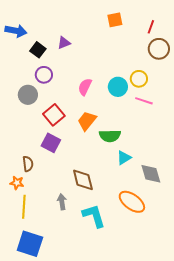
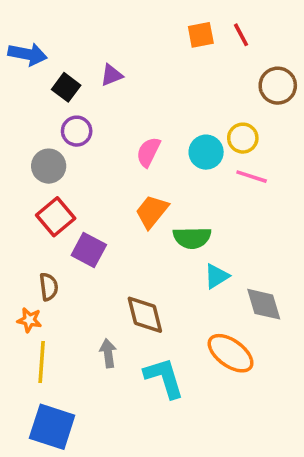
red line: (151, 27) -> (241, 35), moved, turned -48
red square: (54, 115) -> (56, 217), moved

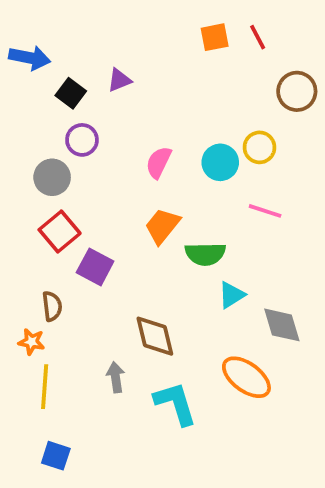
pink line: (252, 177) -> (265, 211), moved
blue square: (52, 427) -> (56, 456), size x0.6

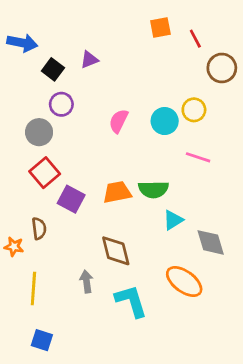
red line: (258, 37) -> (195, 39), moved
orange trapezoid: (162, 226) -> (117, 192), moved, turned 40
orange star: (32, 342) -> (14, 247), moved

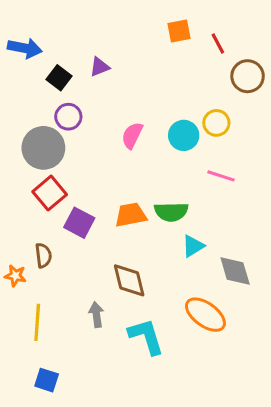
gray circle: (39, 132) -> (43, 148), size x1.4

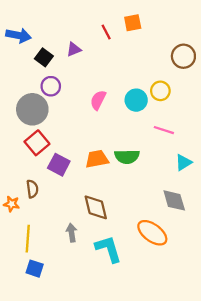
red line: (218, 43) -> (106, 32), moved
cyan triangle: (193, 246) -> (183, 162), moved
blue square: (47, 380) -> (35, 269), moved

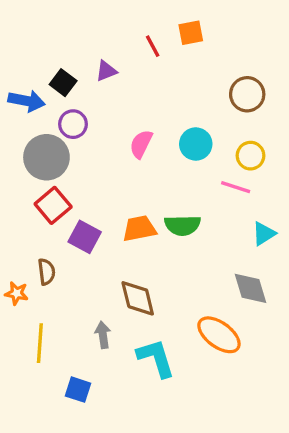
blue arrow: (18, 35) -> (27, 101), moved
brown circle: (183, 56) -> (247, 94), moved
yellow circle: (160, 91) -> (251, 156), moved
blue square: (35, 269) -> (78, 390), moved

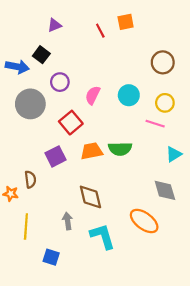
purple triangle: (106, 71) -> (54, 25), moved
purple circle: (73, 124) -> (60, 82), moved
red square: (53, 205) -> (71, 123), moved
purple square: (85, 237) -> (56, 156), turned 35

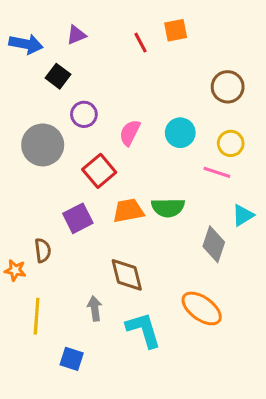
blue arrow: (17, 67) -> (26, 44), moved
gray diamond: (165, 190) -> (214, 244), moved, turned 35

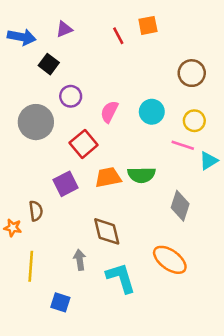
cyan triangle: (243, 215) -> (208, 161), moved

